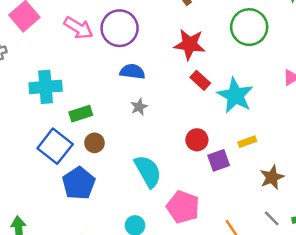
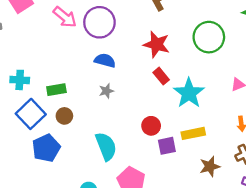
cyan cross: (46, 87) -> (20, 80), moved, size x0.7
yellow rectangle: (247, 142) -> (193, 133), size x1.5

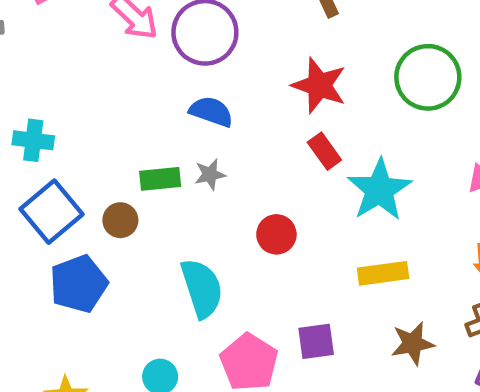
green rectangle: (56, 90) -> (160, 179), moved
red circle: (151, 126) -> (276, 234), moved
purple square: (167, 146) -> (316, 341), moved

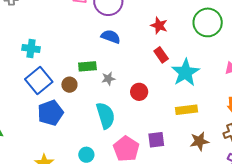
red star: (319, 85) -> (159, 26), size x0.7
gray star: (210, 174) -> (108, 79), moved

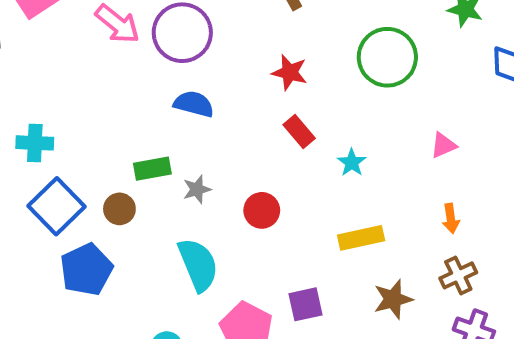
cyan star: (185, 72) -> (352, 163), size x0.5

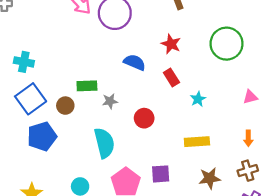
blue semicircle: (194, 104) -> (135, 62), moved

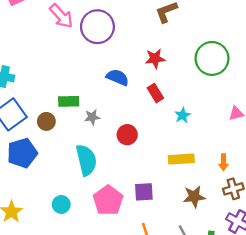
red star: (171, 44) -> (155, 59), turned -30
orange arrow: (248, 138) -> (223, 162), moved

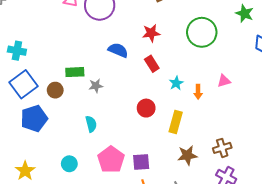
red circle: (127, 135) -> (146, 108), moved
yellow rectangle: (181, 159) -> (176, 122), turned -70
cyan semicircle: (86, 160) -> (91, 124), size x0.6
orange arrow: (223, 162) -> (198, 92), moved
purple square: (144, 192) -> (141, 162), moved

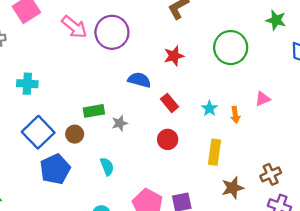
cyan cross: (17, 51) -> (27, 84), moved
red rectangle: (152, 64) -> (170, 103), moved
red circle: (146, 108) -> (168, 139), moved
cyan semicircle: (91, 124) -> (107, 167), moved

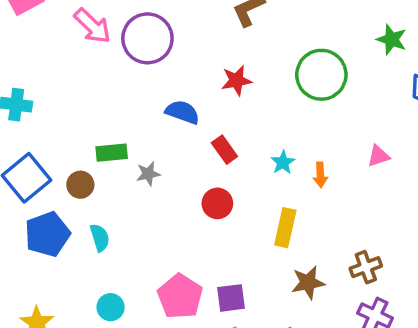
pink triangle: (263, 99) -> (378, 156), moved
cyan semicircle: (107, 167) -> (100, 238), moved

